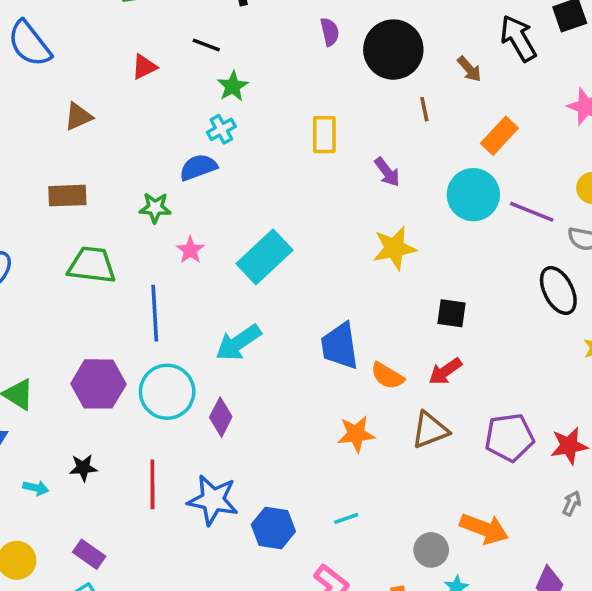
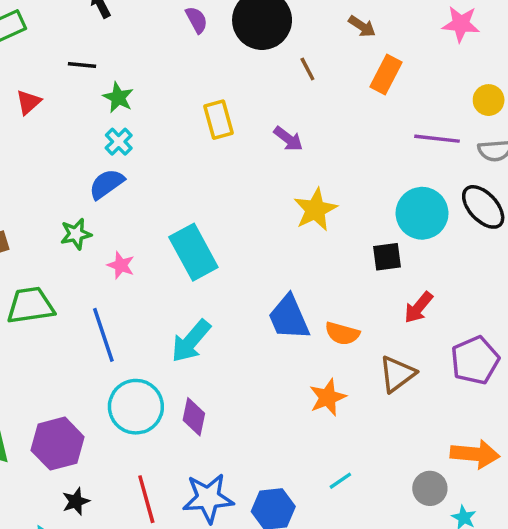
brown arrow: (469, 69) -> (362, 26), moved
cyan circle: (473, 195) -> (422, 213), moved
cyan rectangle: (264, 257) -> (193, 252), turned -60
red arrow: (445, 371) -> (418, 308), moved
purple hexagon: (98, 384) -> (58, 444), moved

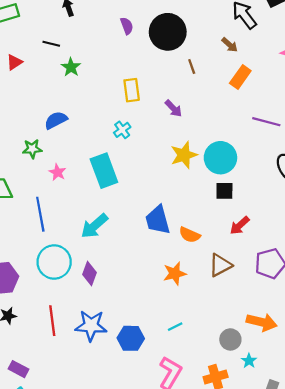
cyan cross: (119, 142) -> (122, 130), moved
cyan circle: (422, 213) -> (220, 158), moved

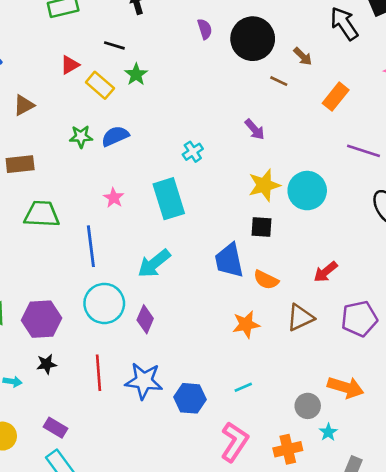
brown arrow: (230, 45) -> (303, 56), moved
brown line: (192, 66) -> (279, 81), turned -48
yellow rectangle: (132, 90) -> (100, 85), moved, turned -45
green star: (32, 149) -> (81, 137), moved
black square: (224, 191) -> (261, 227), moved

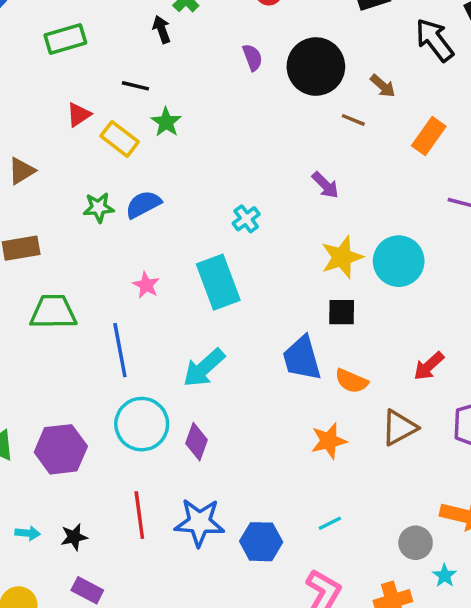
black star: (46, 364) -> (74, 537), moved

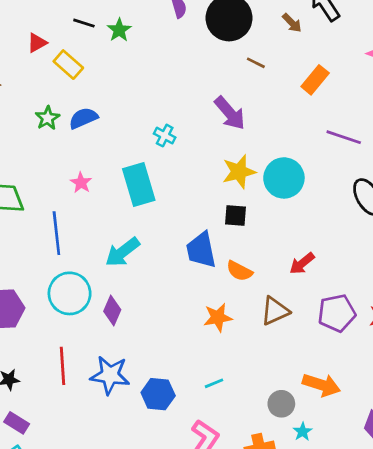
brown arrow: (383, 86) -> (292, 23), moved
green star: (166, 122) -> (119, 30), moved
purple arrow: (325, 185) -> (230, 113), size x1.5
green star: (99, 207) -> (48, 118), turned -30
cyan cross: (246, 219) -> (165, 136), turned -30

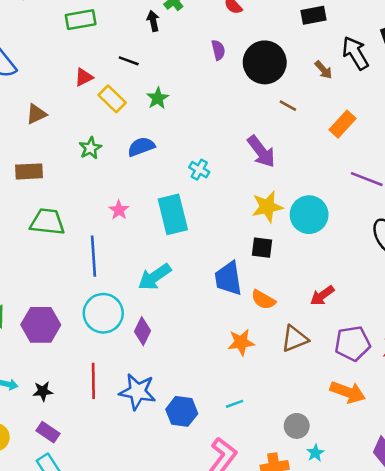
green star: (119, 30) -> (158, 98), moved
blue semicircle: (83, 118) -> (141, 147), moved
orange arrow: (321, 385) -> (348, 392), moved

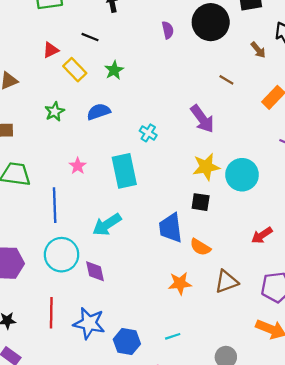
black circle: (265, 62) -> (211, 22), moved
red arrow: (322, 295) -> (262, 235), moved
purple diamond: (143, 331) -> (95, 271), turned -40

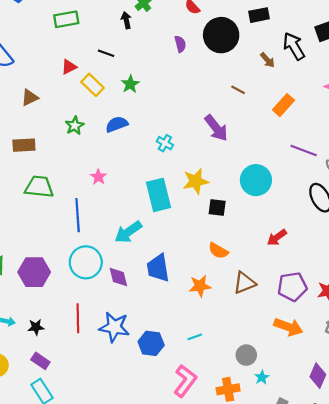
yellow star: (206, 167) -> (196, 181), moved
cyan rectangle: (124, 171) -> (159, 195), moved
blue trapezoid: (171, 228) -> (158, 268), moved

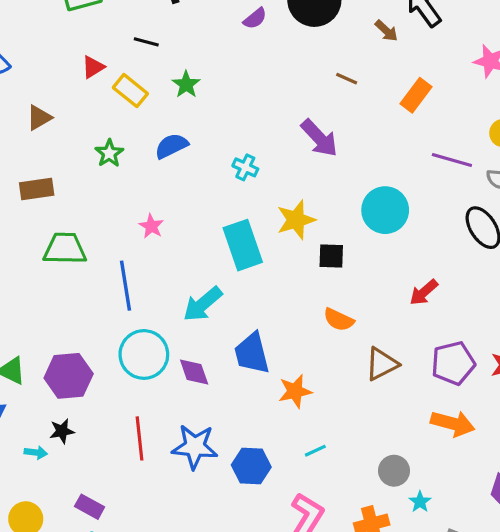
purple semicircle: (180, 44) -> (255, 18), turned 70
orange star: (200, 286) -> (295, 391), moved
black star: (36, 327) -> (62, 431), moved

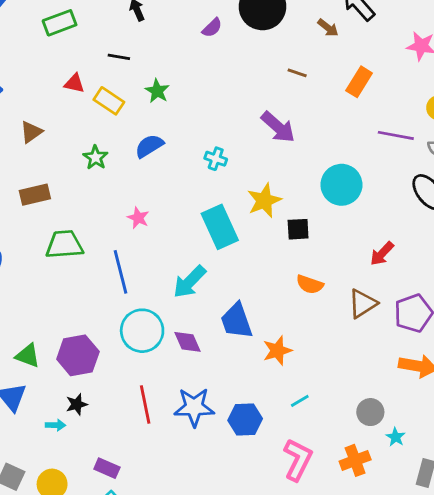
red triangle: (93, 67) -> (74, 83), turned 50
brown triangle: (382, 364) -> (363, 304), moved

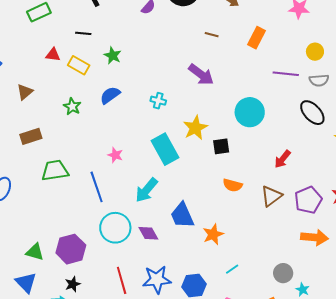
pink star: (138, 218) -> (115, 155), moved

